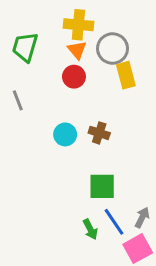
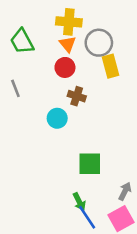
green trapezoid: (25, 47) -> (22, 41), turned -44
brown cross: (99, 133) -> (77, 96), moved
blue line: (114, 222) -> (87, 217), moved

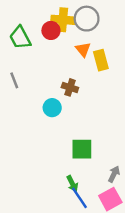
gray circle: (99, 43) -> (87, 19), moved
orange triangle: (68, 44) -> (83, 49), moved
red circle: (65, 67) -> (51, 30), moved

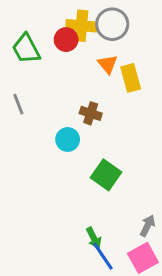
green square: (82, 149) -> (106, 175), moved, turned 35

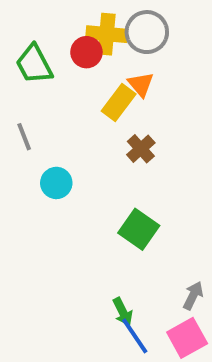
yellow rectangle: (131, 78) -> (119, 102), moved, turned 52
brown cross: (91, 113) -> (141, 149), moved, turned 30
cyan circle: (68, 139) -> (56, 183), moved

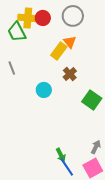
yellow cross: (107, 34) -> (28, 18), moved
red circle: (86, 52) -> (43, 18), moved
cyan circle: (56, 183) -> (44, 90), moved
green square: (139, 229) -> (92, 100), moved

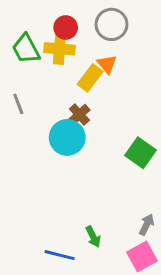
yellow cross: (28, 18) -> (60, 49), moved
brown cross: (70, 74) -> (79, 115), moved
cyan circle: (44, 90) -> (67, 137), size x1.5
blue line: (67, 167) -> (60, 255), moved, turned -42

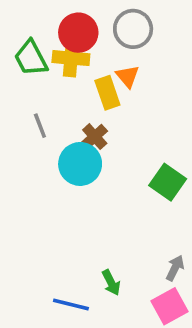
red circle: (66, 27) -> (78, 33), size x1.4
yellow rectangle: (90, 78) -> (107, 93), turned -56
gray line: (18, 104) -> (40, 126), moved

